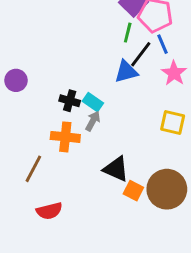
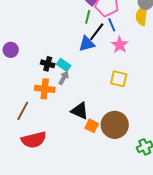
red semicircle: (49, 211) -> (34, 140), size x1.4

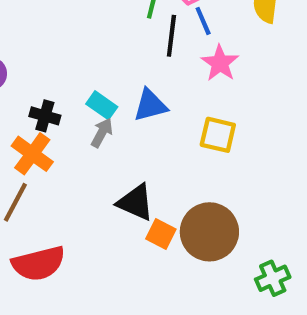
black line: (97, 32) -> (171, 36), turned -30
blue triangle: (87, 44) -> (150, 105), moved
black cross: (48, 64) -> (45, 116), moved
orange cross: (45, 89) -> (32, 154), moved, turned 30

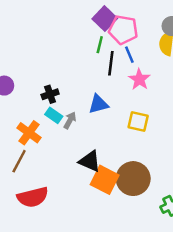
cyan rectangle: (102, 105) -> (54, 115), moved
black cross: (45, 116) -> (50, 94), moved, turned -35
orange square: (161, 234) -> (105, 180), size x1.6

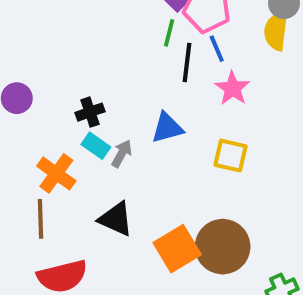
brown line: (19, 161) -> (41, 219), turned -30
black triangle: (90, 161) -> (116, 219), moved
orange square: (105, 180) -> (177, 249), turned 32

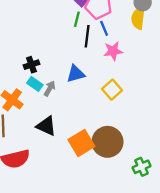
pink star: (233, 88) -> (113, 51), turned 30
yellow square: (231, 156) -> (112, 90), turned 36

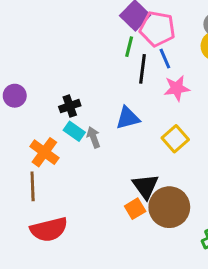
gray arrow: (50, 88) -> (93, 137), turned -49
black triangle: (46, 126) -> (146, 186), moved, turned 30
orange square: (81, 143) -> (135, 209), size x0.6

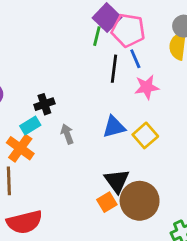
green line: (129, 47) -> (97, 36), moved
blue triangle: (128, 118) -> (114, 127), moved
cyan rectangle: (74, 131) -> (30, 125), moved, turned -66

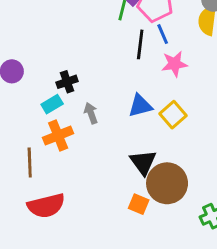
orange cross: (20, 148) -> (58, 136), moved, turned 32
orange square: (107, 202) -> (139, 204), moved, turned -36

